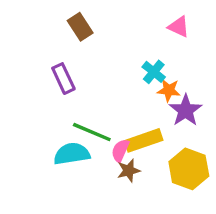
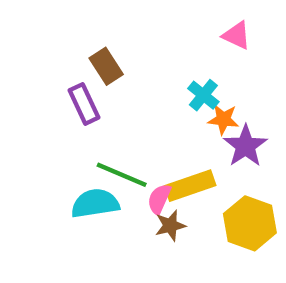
brown rectangle: (80, 27) -> (106, 66), moved

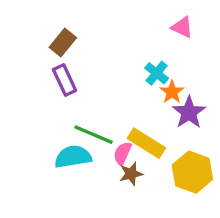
brown rectangle: (106, 66) -> (63, 42), moved, turned 72
orange star: (223, 119) -> (172, 92), turned 30
yellow rectangle: (190, 186) -> (146, 143), turned 51

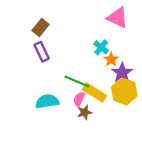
pink triangle: (182, 27) -> (118, 18), size x1.5
green line: (94, 135) -> (77, 82), moved
yellow hexagon: (192, 172) -> (124, 91), moved

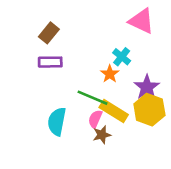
purple rectangle: (42, 52) -> (50, 62), turned -66
orange star: (111, 59) -> (110, 74), moved
cyan semicircle: (47, 101) -> (57, 122), turned -70

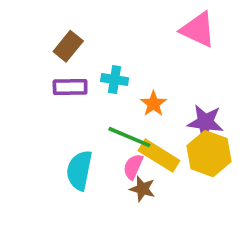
cyan cross: (122, 57) -> (115, 80), moved, turned -30
purple star: (147, 87) -> (205, 122), turned -30
brown star: (102, 135) -> (142, 189), turned 30

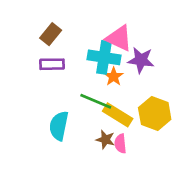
pink triangle: (198, 30) -> (119, 38), moved
cyan cross: (115, 80) -> (104, 57), moved, size x1.6
purple star: (205, 122) -> (141, 60), moved
pink semicircle: (133, 167) -> (120, 144), moved, turned -30

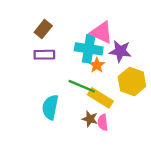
yellow hexagon: (155, 114) -> (132, 82), moved

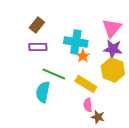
pink triangle: (102, 32) -> (112, 28), moved, turned 45
purple star: (120, 51) -> (113, 49), moved
green line: (82, 86) -> (54, 74), moved
brown star: (90, 119) -> (98, 117), moved

